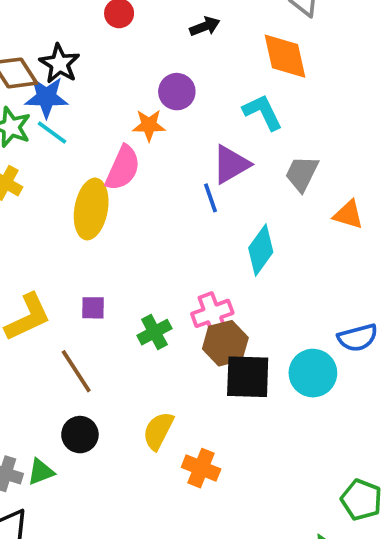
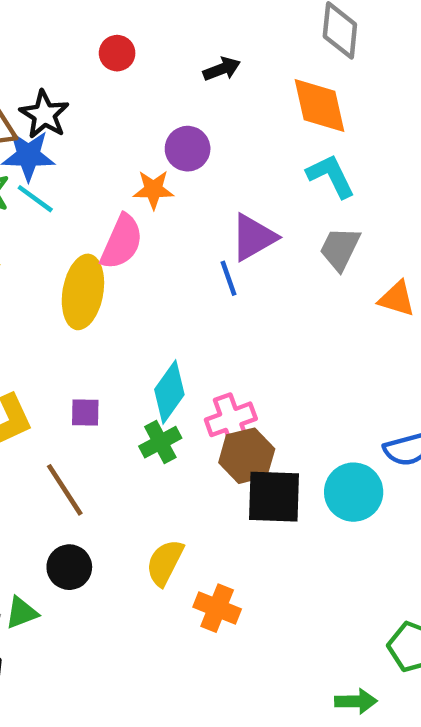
cyan L-shape: (263, 112) -> (331, 176), moved
cyan diamond: (261, 250) -> (169, 392), moved

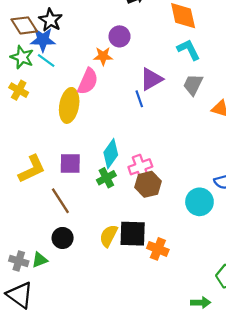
purple square: (85, 412) -> (70, 163), size x1.5
black square: (274, 497) -> (133, 234), moved
orange cross: (217, 608) -> (158, 249), moved

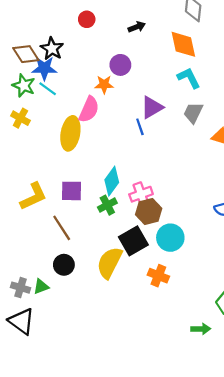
cyan circle: (199, 202) -> (170, 238), moved
black square: (133, 234) -> (133, 241), moved, turned -32
yellow semicircle: (109, 236) -> (110, 263), size x1.4

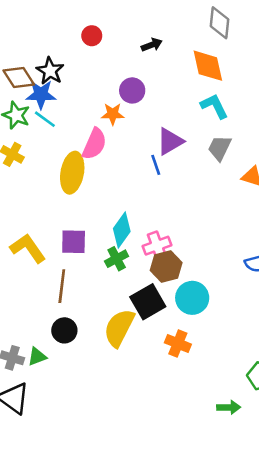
yellow L-shape: (33, 196) -> (28, 248), turned -100
brown line: (62, 228) -> (62, 286), turned 40

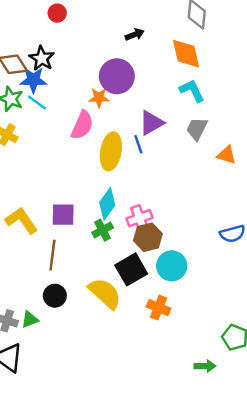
red circle: (92, 36) -> (57, 13), moved
purple circle: (132, 90) -> (117, 76), size x1.5
yellow ellipse: (72, 173) -> (111, 151), moved
yellow semicircle: (119, 328) -> (105, 293), turned 105

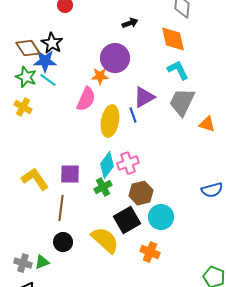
gray trapezoid: (197, 129) -> (182, 102), size x1.4
pink cross: (139, 218) -> (128, 163), moved

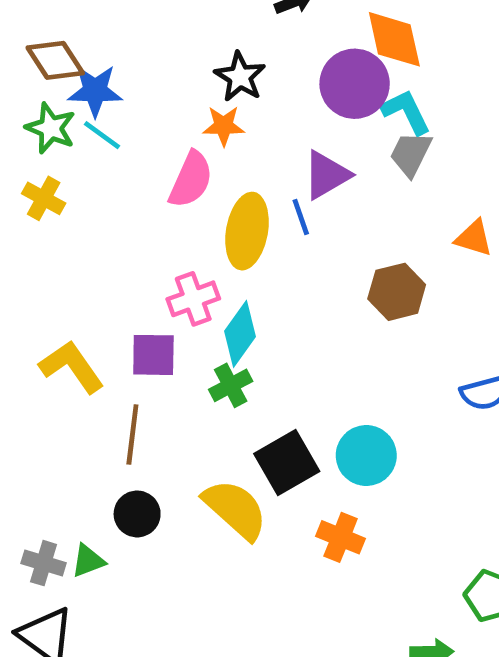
black star: (52, 43) -> (240, 77), moved
purple circle: (115, 58) -> (355, 84), moved
gray trapezoid: (182, 102) -> (411, 154), moved, size x0.7
pink cross: (128, 163) -> (193, 299), moved
brown hexagon: (141, 193) -> (397, 292), moved

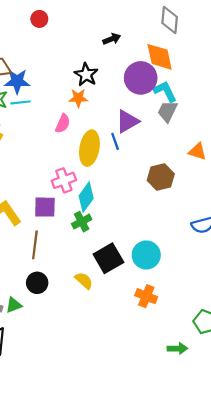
cyan line: (102, 135) -> (20, 102), turned -42
pink semicircle: (191, 180) -> (63, 124), size x0.7
yellow semicircle: (235, 509) -> (84, 281), size x0.6
orange cross: (341, 537) -> (146, 296), moved

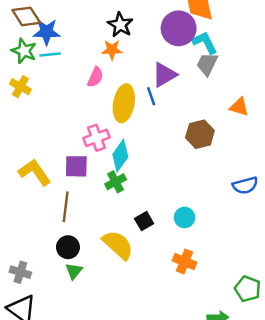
cyan circle: (146, 255) -> (185, 217), size x0.7
black square: (108, 258) -> (144, 221), size x0.6
yellow semicircle: (84, 281) -> (118, 245), size x1.6
green triangle: (14, 305) -> (74, 271), moved, turned -30

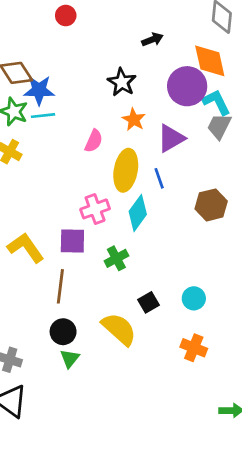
orange star: (112, 50) -> (134, 120), moved, turned 30
blue line: (151, 96) -> (159, 178), moved
cyan diamond: (120, 156) -> (138, 213), moved

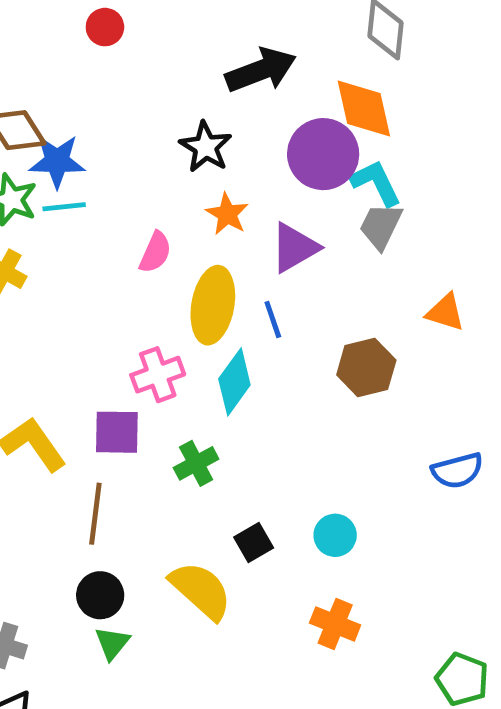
black arrow: (152, 40) -> (261, 70), size x1.8

